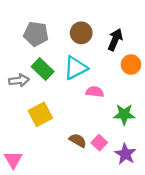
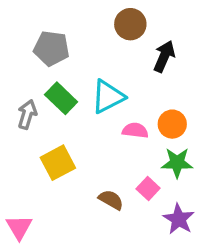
brown circle: (81, 33) -> (130, 24), moved
orange circle: (131, 65) -> (172, 124), moved
gray arrow: (19, 80) -> (27, 114), turned -66
pink square: (99, 143) -> (148, 188), moved

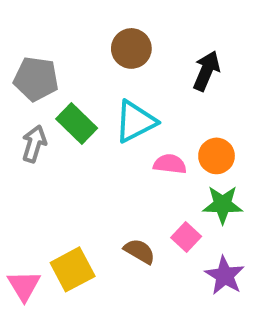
brown circle: (130, 24) -> (131, 48), moved
gray pentagon: (51, 48) -> (36, 79), moved
yellow square: (58, 163) -> (73, 269), moved

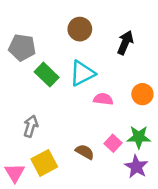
gray arrow: (34, 144) -> (31, 126), moved
orange circle: (217, 156) -> (142, 94), moved
green star: (223, 205) -> (139, 137), moved

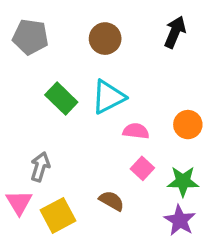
black arrow: (125, 43) -> (175, 32), moved
gray pentagon: (22, 47) -> (30, 37), moved
pink square: (113, 143) -> (142, 168), moved
pink triangle: (15, 173) -> (19, 202), moved

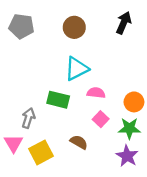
green rectangle: (61, 99) -> (58, 100), moved, turned -30
orange circle: (188, 125) -> (134, 102), moved

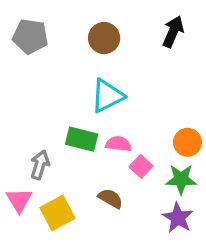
pink semicircle: (96, 93) -> (119, 144), moved

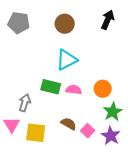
orange circle: (187, 142) -> (103, 89), moved
pink square: (141, 166) -> (88, 131), moved
green star: (181, 179) -> (113, 112), turned -30
yellow square: (58, 213) -> (36, 133), turned 35

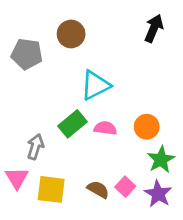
gray pentagon: (19, 23) -> (27, 54), moved
brown circle: (65, 24) -> (71, 34), moved
green rectangle: (51, 87) -> (72, 124), turned -54
brown semicircle: (69, 124) -> (98, 189), moved

